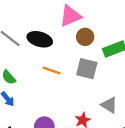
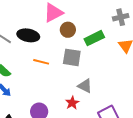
gray triangle: (109, 105) -> (85, 86), moved

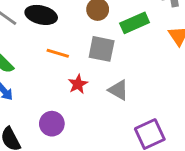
red star: (72, 103) -> (78, 84), moved

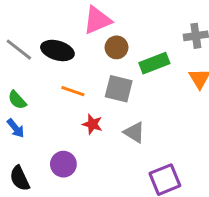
red star: (78, 84) -> (92, 124), turned -30

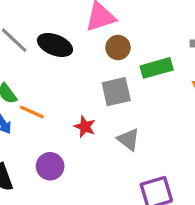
gray square: (119, 89) -> (116, 92), turned -32
orange line: (73, 91) -> (32, 112), moved

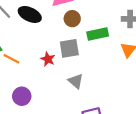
red star: (85, 127) -> (48, 59), moved

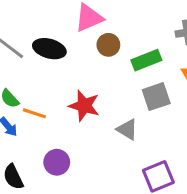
gray square: (69, 48) -> (156, 97), moved
red star: (48, 59) -> (84, 106), size x1.5

